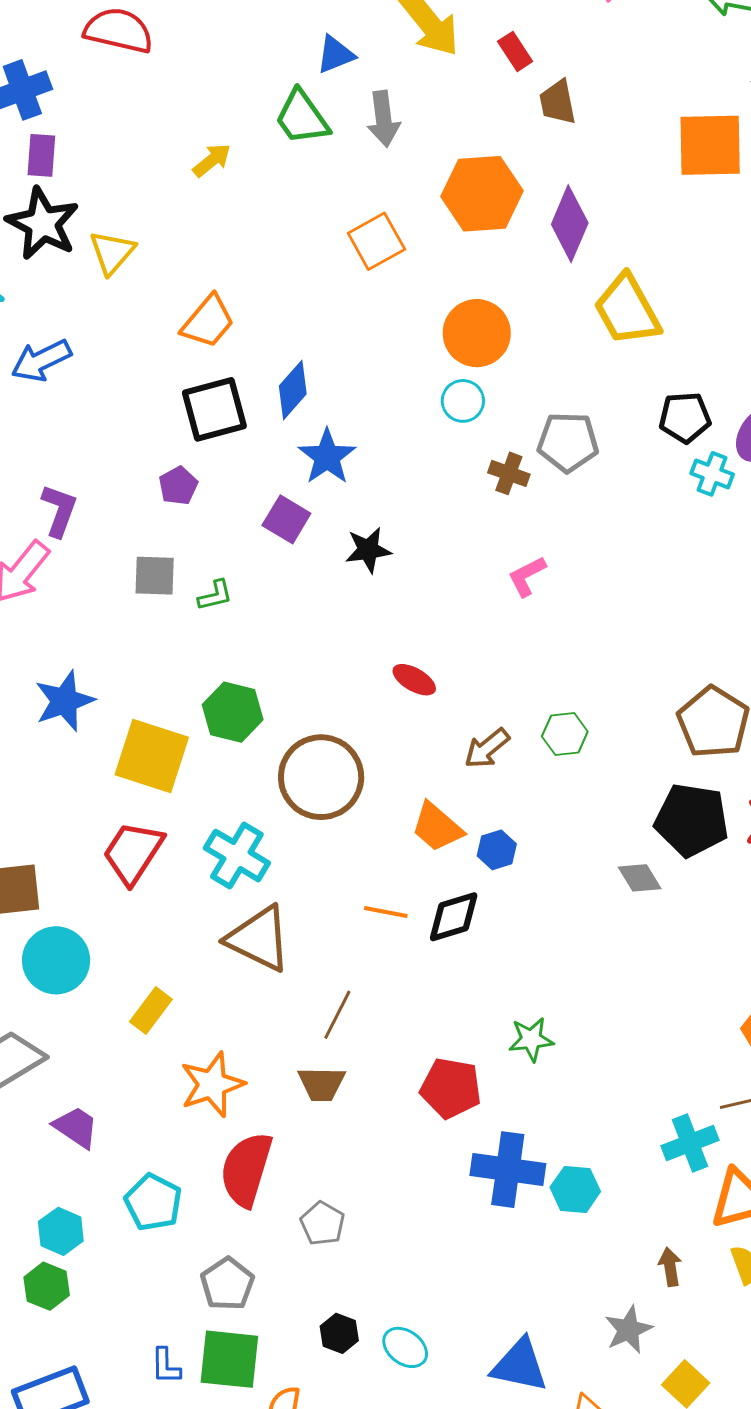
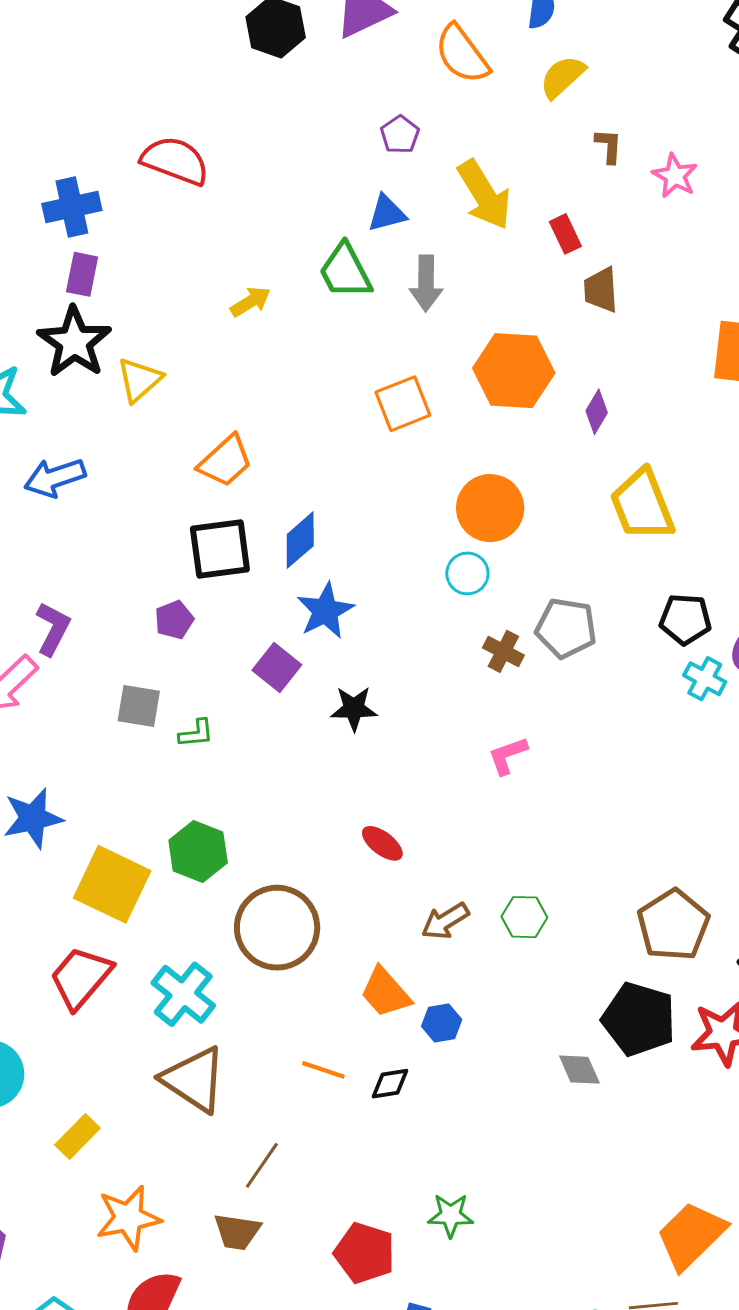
purple diamond: (570, 224) -> (597, 412), size x0.6
black diamond: (454, 917) -> (390, 1084), size x0.7

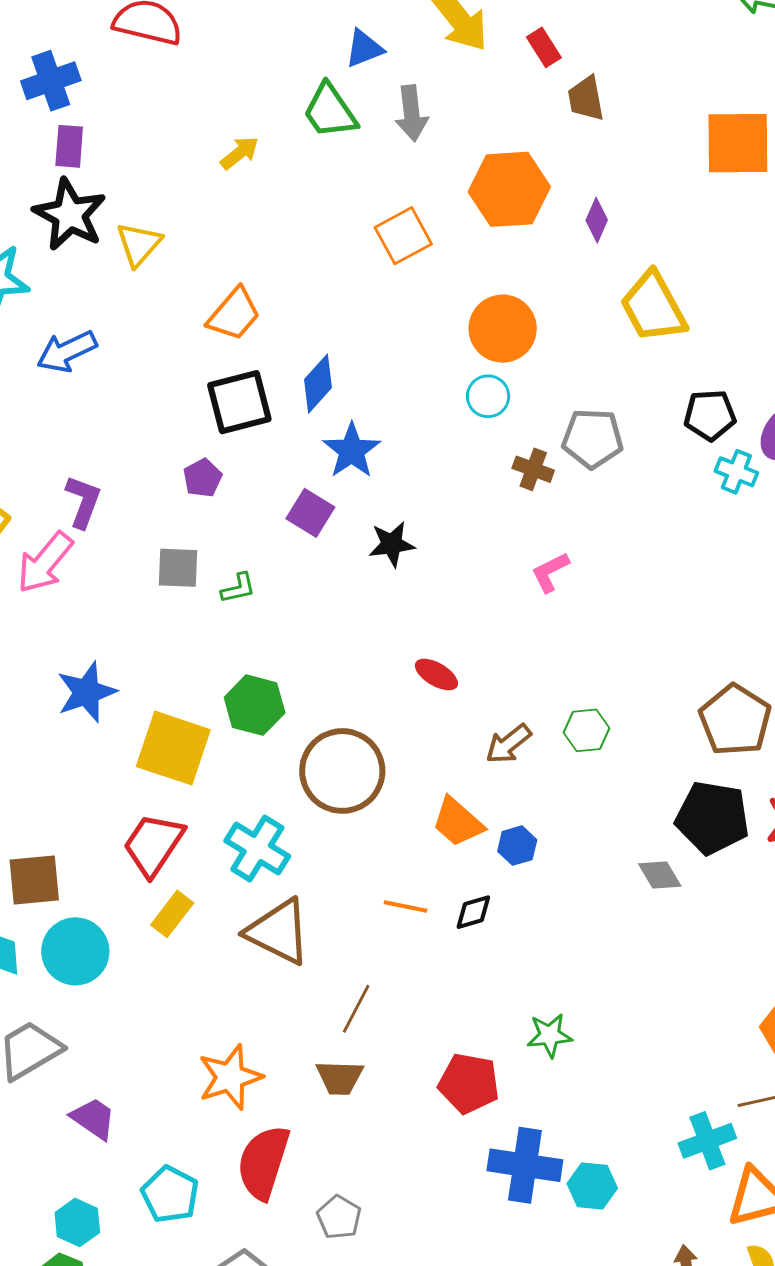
yellow rectangle: (78, 1136) -> (172, 914), moved

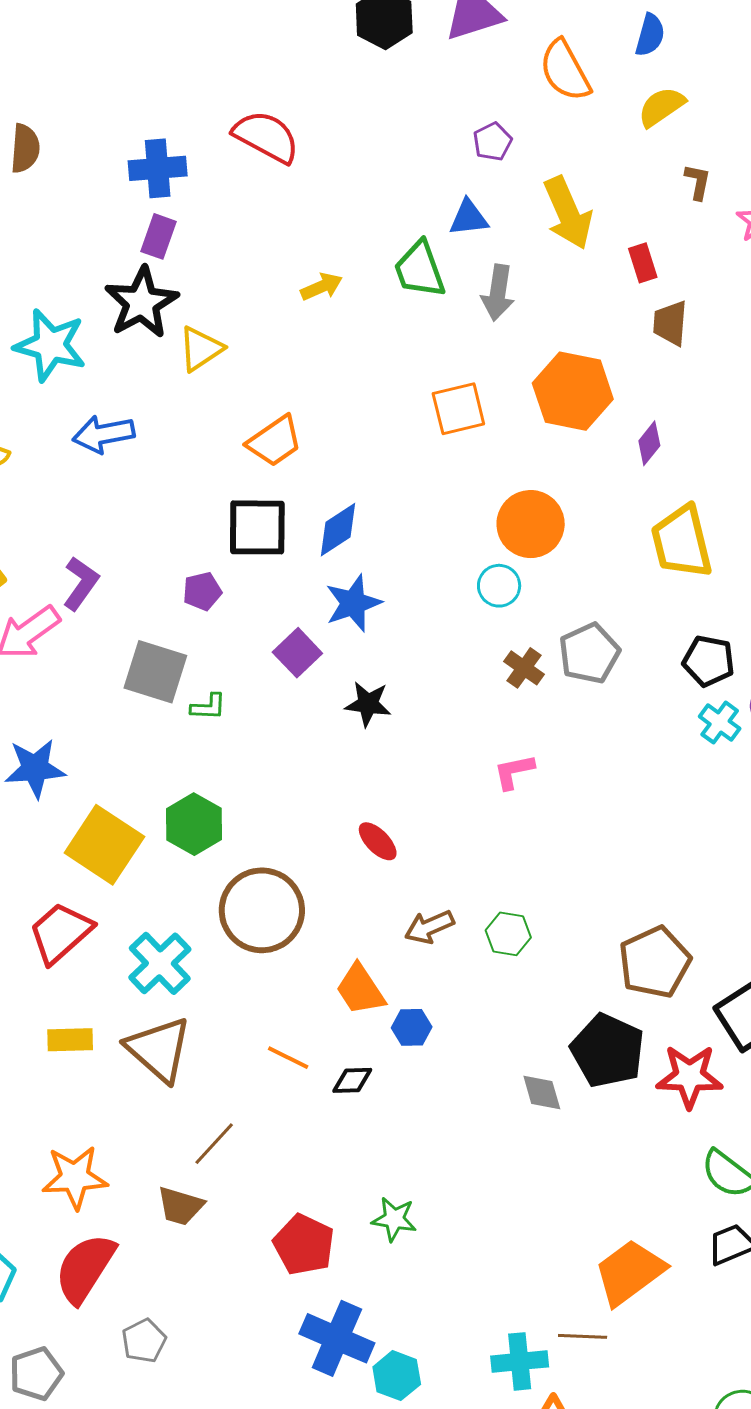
gray pentagon: (593, 438) -> (589, 653), turned 30
gray square: (178, 568) -> (155, 672), size x1.4
yellow rectangle: (172, 914) -> (70, 1040), moved, turned 36

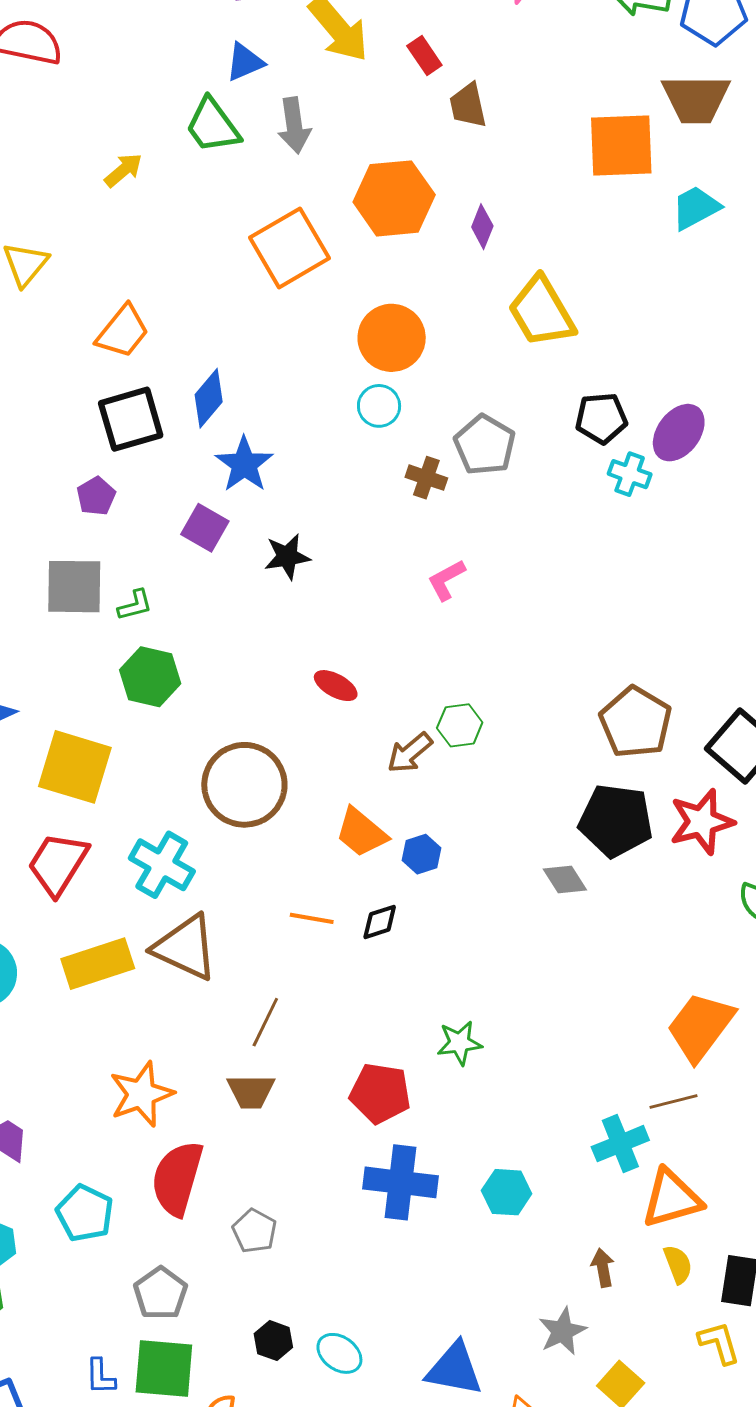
orange square: (458, 409) -> (289, 248), size x1.4
green hexagon: (194, 824) -> (150, 677), moved
green hexagon: (508, 934) -> (460, 725), moved
yellow rectangle: (70, 1040) -> (98, 964), size x1.5
blue cross: (337, 1338) -> (400, 1182), moved

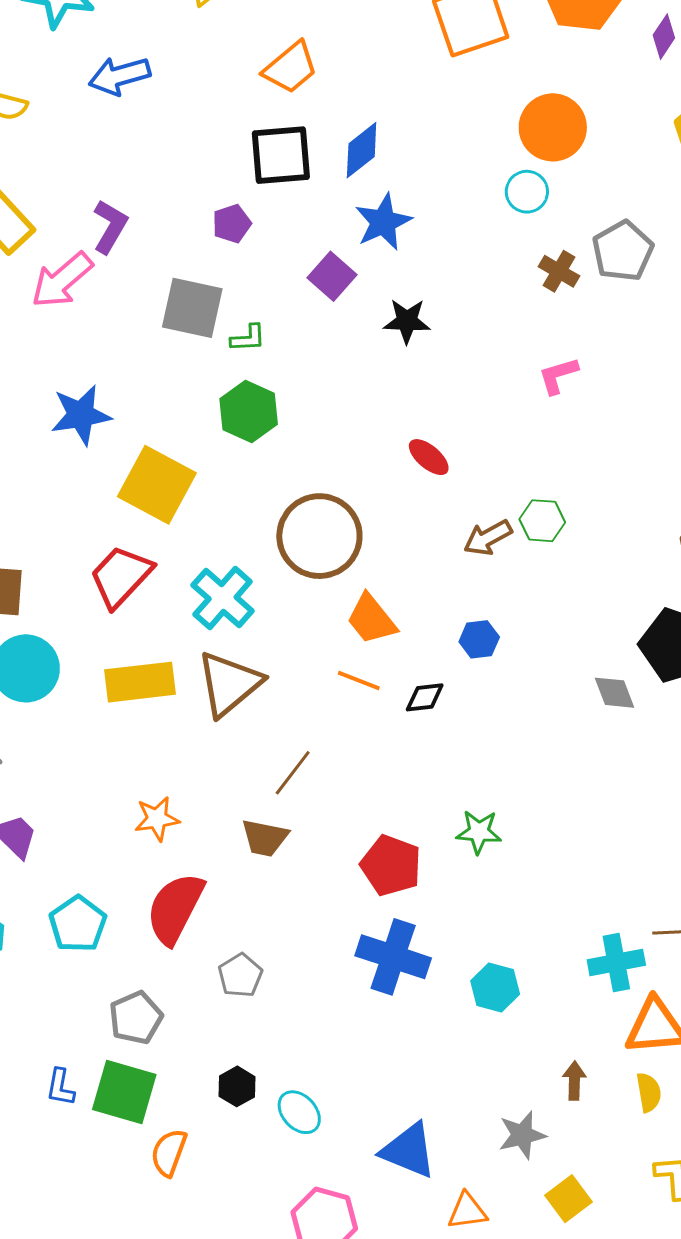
orange trapezoid: (361, 833) -> (371, 619), moved
brown triangle: (185, 947) -> (229, 684), turned 44
orange star: (141, 1094) -> (157, 819), size x0.7

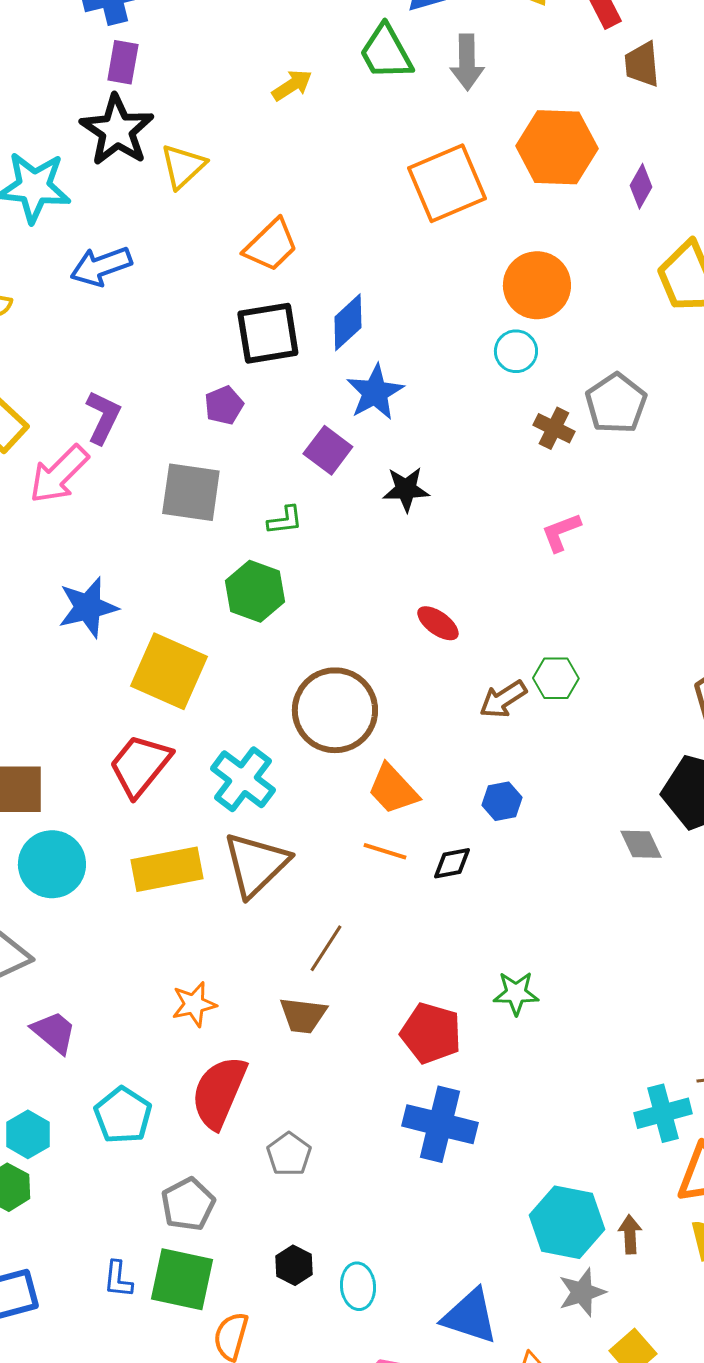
green L-shape: (248, 338) -> (285, 520), moved
cyan hexagon: (495, 988) -> (567, 1222), moved, size x1.5
cyan ellipse: (299, 1112) -> (358, 1286), turned 42

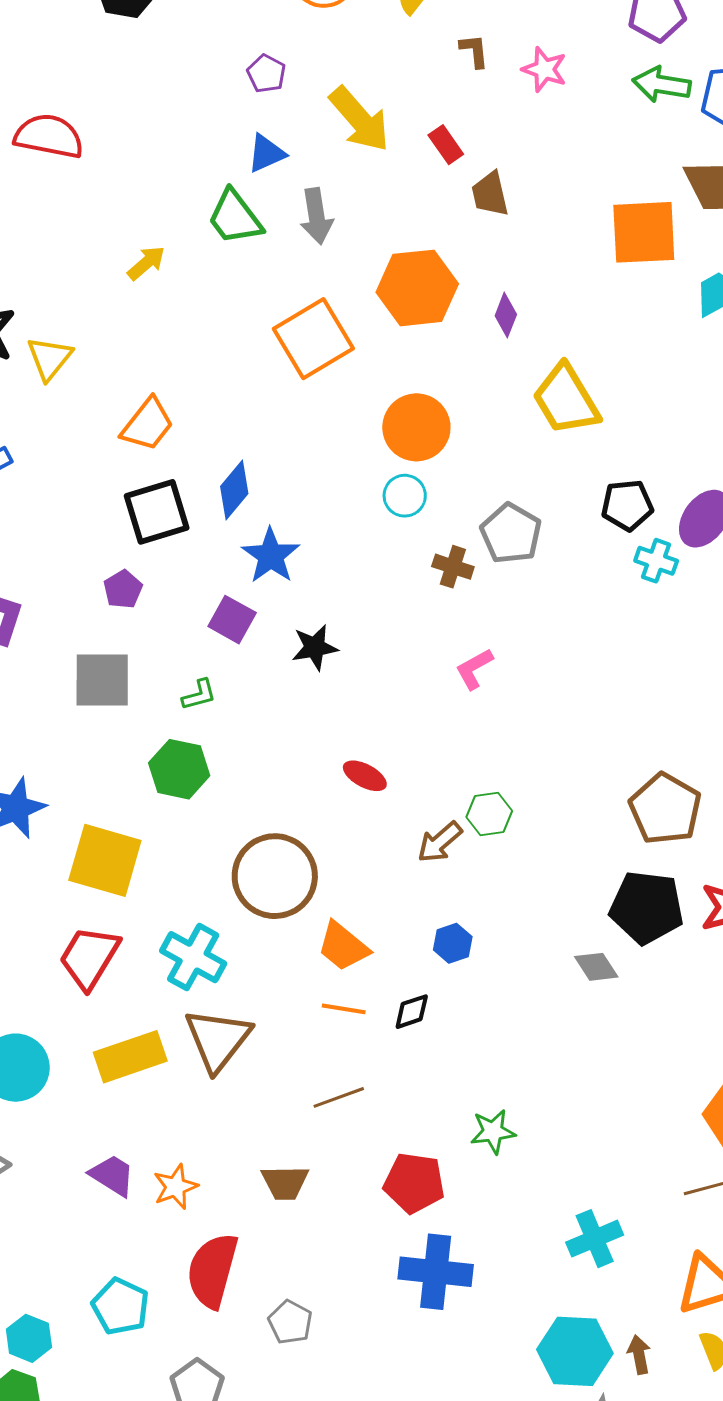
brown line: (326, 948) -> (339, 1097), moved, turned 45
purple trapezoid: (54, 1032) -> (112, 1175), moved
cyan cross: (663, 1113) -> (595, 1239), moved

